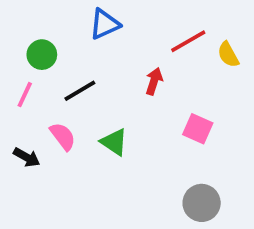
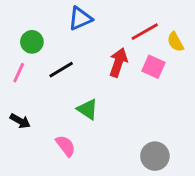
red arrow: (154, 81) -> (118, 62), size x1.4
pink square: (198, 129) -> (153, 67), moved
pink semicircle: (63, 136) -> (66, 146), moved

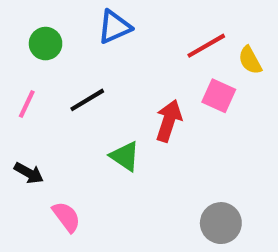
green circle: (32, 42) -> (46, 44), moved
red arrow: (118, 62) -> (169, 121), moved
pink semicircle: (66, 146) -> (66, 217), moved

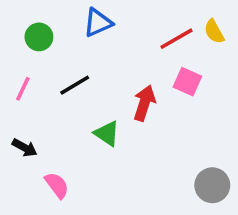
yellow semicircle: (250, 60) -> (214, 32), moved
gray circle: (221, 223) -> (212, 185), moved

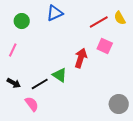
black line: (75, 85) -> (40, 84), moved

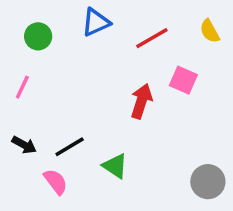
red line: (99, 22) -> (152, 38), moved
green triangle: (60, 75) -> (115, 166), moved

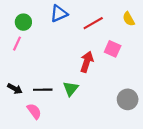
pink line: (22, 87) -> (17, 44), moved
black line: (70, 147) -> (43, 90), turned 30
green triangle: (115, 166) -> (71, 89), moved, turned 35
gray circle: (208, 182) -> (128, 99), moved

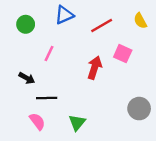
pink line: (17, 44) -> (49, 54), moved
black arrow: (15, 89) -> (27, 78), moved
green triangle: (71, 89) -> (77, 123), moved

